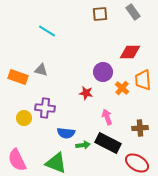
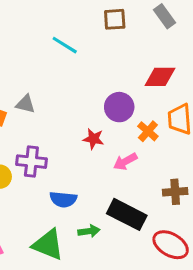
cyan line: (47, 31) -> (65, 45), moved
pink arrow: (107, 117) -> (125, 162), moved, turned -98
green arrow: (83, 145) -> (89, 231), moved

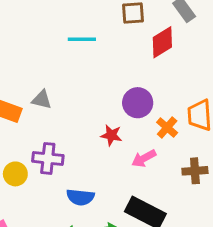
cyan line: (65, 45) -> (82, 39), turned -32
red diamond: (160, 77) -> (162, 42), moved, turned -32
brown cross: (175, 192) -> (195, 171), moved

